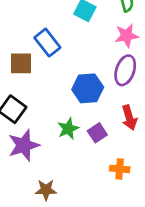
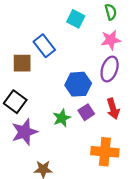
purple square: (97, 133) -> (86, 112), moved
orange cross: (120, 169) -> (105, 152), size x1.6

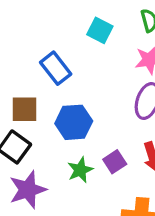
brown square: (22, 63) -> (24, 109), moved
blue hexagon: (78, 84) -> (74, 122), moved

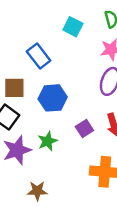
green star: (80, 170) -> (47, 141), moved

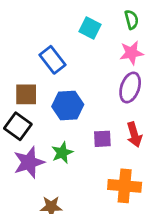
purple square: (84, 128) -> (102, 139), turned 30

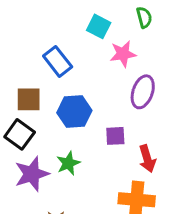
pink star: (131, 53) -> (123, 54), moved
red arrow: (134, 135) -> (147, 159), moved
purple square: (102, 139) -> (115, 136), moved

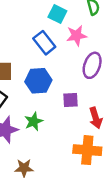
blue rectangle: (58, 61) -> (44, 43), moved

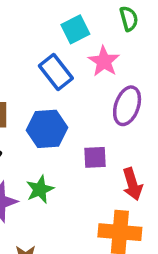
cyan square: (57, 14) -> (75, 29), turned 36
pink star: (77, 35) -> (104, 61), turned -30

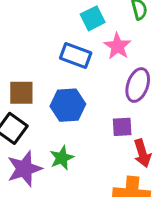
blue rectangle: (56, 72) -> (76, 56), turned -32
purple square: (95, 157) -> (122, 127), moved

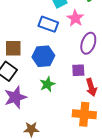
green star: (62, 158) -> (47, 84), moved

